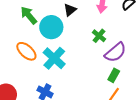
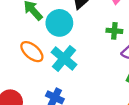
green cross: (99, 36) -> (114, 31), turned -32

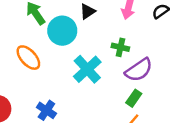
cyan cross: (64, 58) -> (87, 69), moved

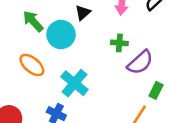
cyan cross: (87, 69) -> (74, 83), moved
green rectangle: (134, 98) -> (156, 90), moved

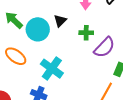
black triangle: (83, 13) -> (60, 21), moved

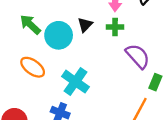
green cross: (86, 33) -> (115, 27), moved
purple semicircle: (104, 47) -> (138, 56), turned -85

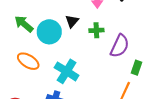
green cross: (115, 27) -> (96, 30), moved
purple semicircle: (138, 56) -> (120, 46), turned 70

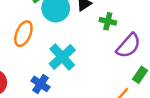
orange ellipse: (28, 61) -> (23, 34), turned 65

